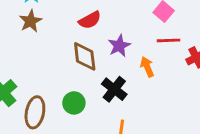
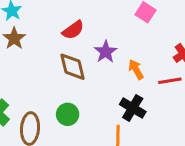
red line: (168, 40) -> (170, 81), moved
black cross: (114, 89) -> (133, 108), moved

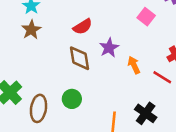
red line: (170, 81) -> (162, 77), turned 36
black cross: (133, 108) -> (146, 113), moved

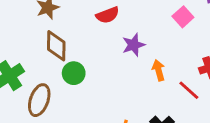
brown diamond: (79, 58) -> (56, 46), moved
green circle: (72, 99) -> (74, 73), moved

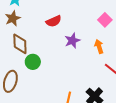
orange arrow: (159, 70) -> (99, 46), moved

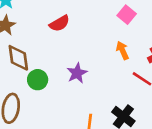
purple star: (72, 41) -> (77, 73), moved

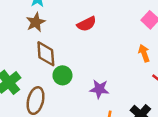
purple star: (77, 73) -> (99, 89), moved, turned 30

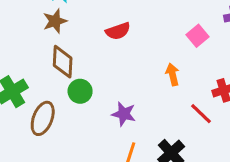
orange arrow: (144, 53) -> (173, 74), moved

